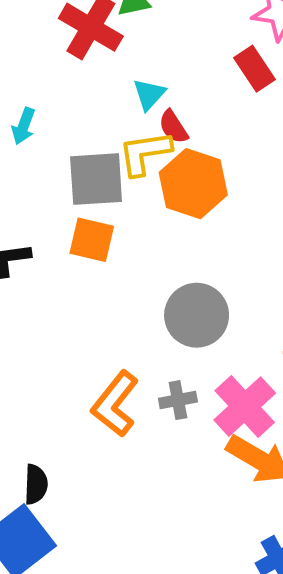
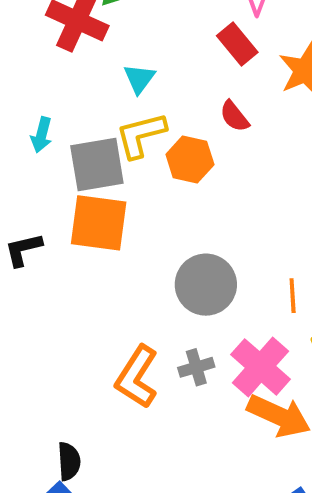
cyan arrow: (24, 126) -> (41, 135), moved
red semicircle: (173, 127) -> (234, 116), moved
orange hexagon: (193, 184) -> (190, 160), size x0.7
orange square: (92, 240) -> (99, 223), size x1.4

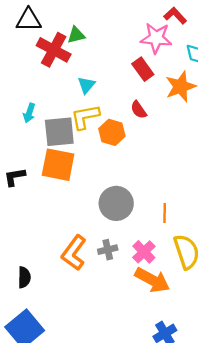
pink cross: (261, 367) -> (144, 252), size x0.7
black semicircle: (69, 461) -> (24, 277), moved

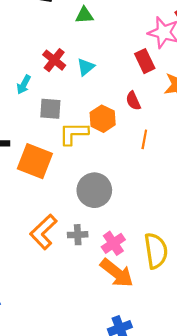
red cross: (54, 50) -> (54, 60), moved, size x0.7
yellow L-shape: (85, 117) -> (74, 133), moved
gray square: (59, 132) -> (50, 109), size x0.7
orange square: (58, 165) -> (35, 161), moved
orange line: (165, 213) -> (144, 139), moved

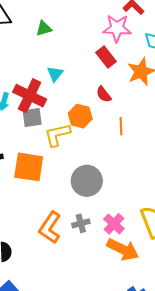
red cross: (54, 60) -> (30, 96), moved, size x1.5

